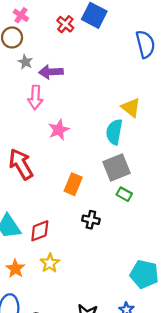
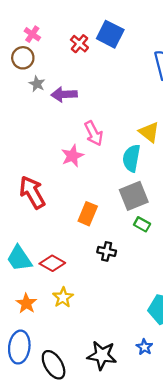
pink arrow: (35, 97) -> (94, 133), moved, turned -30
red diamond: (40, 231) -> (52, 263), turned 50

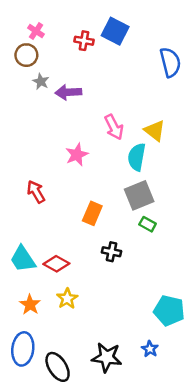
red cross: (79, 44) -> (84, 41), turned -30
pink arrow: (94, 133) -> (114, 127), moved
red arrow: (32, 192) -> (36, 192), size x0.7

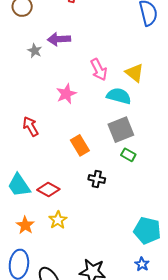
gray star: (41, 81) -> (35, 51), moved
cyan semicircle: (137, 157) -> (119, 96), turned 95
orange rectangle: (92, 213) -> (80, 145), turned -54
blue star: (150, 349) -> (142, 264), moved

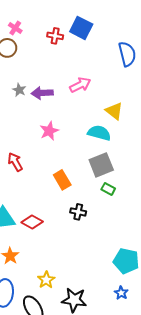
purple arrow: (59, 39) -> (42, 93), moved
pink arrow: (99, 70) -> (80, 85), moved, turned -90
yellow star: (58, 220) -> (46, 280), moved

